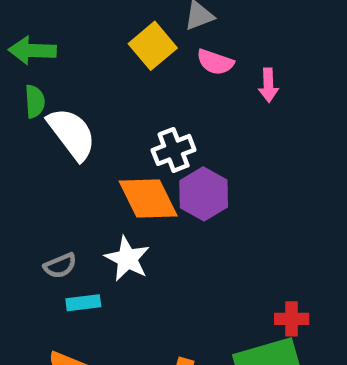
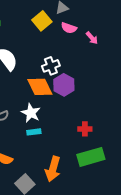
pink arrow: (268, 85) -> (92, 38), turned -40
cyan rectangle: (83, 303) -> (34, 132), moved
red cross: (292, 319) -> (85, 129), moved

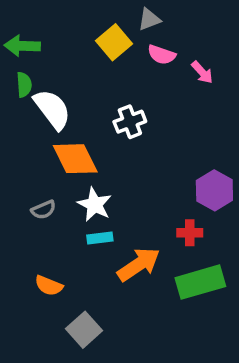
purple hexagon: (64, 85) -> (214, 190), moved
orange diamond: (40, 87) -> (75, 159), moved
orange arrow: (53, 169) -> (139, 264), moved, turned -140

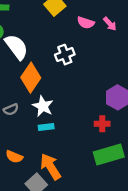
pink semicircle: (162, 55) -> (86, 23), moved
orange diamond: (75, 159) -> (31, 78), turned 60
orange arrow: (139, 264) -> (51, 167), moved, turned -88

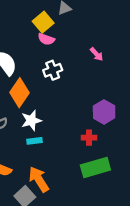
pink semicircle: (86, 23) -> (46, 39), moved
pink arrow: (110, 24) -> (97, 54), moved
white star: (43, 106) -> (31, 120), turned 30

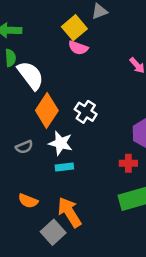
white cross: (53, 70) -> (86, 112), moved, turned -36
white star: (31, 120) -> (61, 143), turned 30

